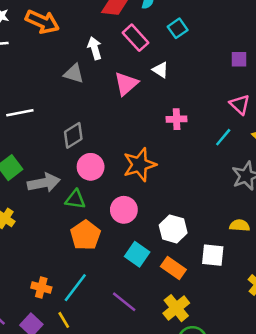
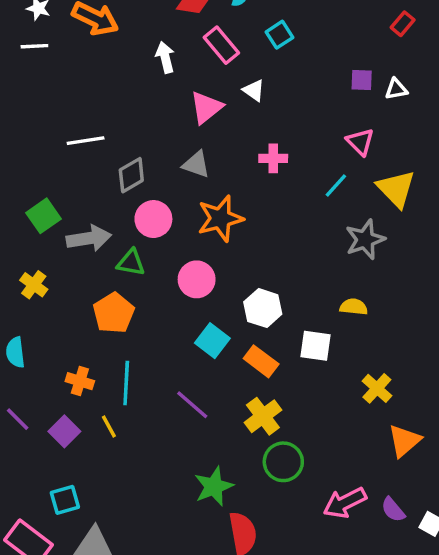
gray triangle: (74, 74) -> (196, 164), moved
white line: (20, 113) -> (86, 141), moved
orange pentagon: (85, 235) -> (114, 313), moved
cyan line: (75, 288) -> (126, 383), turned -36

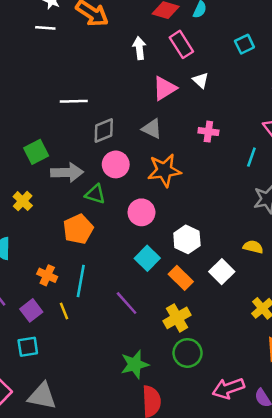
cyan square: (279, 35) -> (244, 44), moved
cyan line: (336, 186) -> (251, 157), turned -30
white square: (316, 346) -> (222, 272), turned 30
cyan square: (65, 500) -> (28, 347), moved

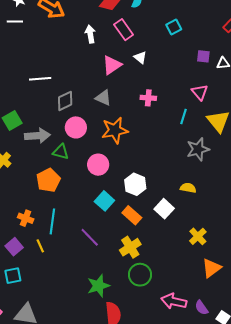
pink arrow: (228, 388) -> (174, 301), turned 35

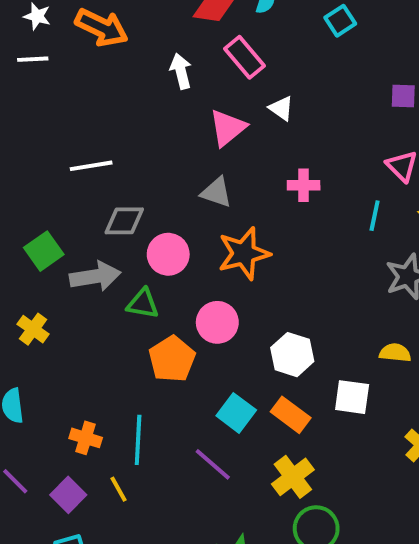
cyan square: (174, 27) -> (340, 21), moved
gray diamond: (65, 101) -> (124, 221), moved, turned 30
orange pentagon: (48, 180) -> (172, 359), moved
cyan square: (104, 201) -> (236, 413), moved
white square: (164, 209) -> (352, 397), turned -30

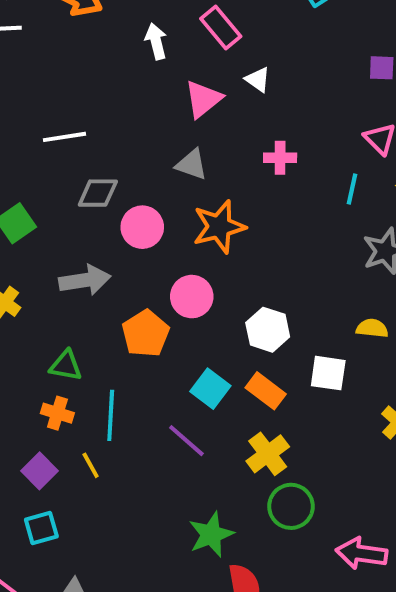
gray arrow: (95, 276) -> (85, 280), moved
green triangle: (143, 304) -> (66, 366), moved

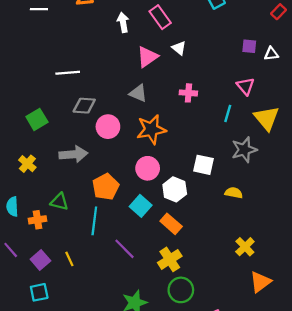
pink circle: (192, 297) -> (148, 168), moved
white square: (328, 373) -> (203, 165), moved
cyan square: (210, 389) -> (141, 206), moved
orange cross: (57, 413) -> (37, 220), moved, turned -30
cyan line: (111, 415) -> (94, 221), moved

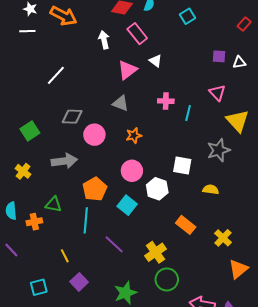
white line: (68, 73) -> (56, 75), moved, turned -40
cyan line: (228, 113) -> (188, 113), moved
orange star: (151, 129) -> (134, 135), size x0.6
orange rectangle: (171, 224) -> (186, 225), moved
purple square: (40, 260) -> (79, 282), moved

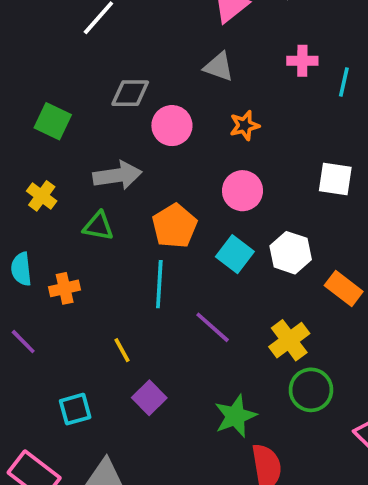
green square: (30, 131) -> (53, 121), turned -30
white hexagon: (157, 189) -> (291, 253), moved
green triangle: (53, 204) -> (98, 226), moved

